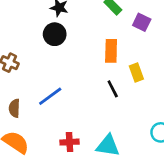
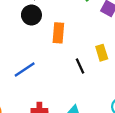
orange rectangle: (111, 51) -> (58, 33), moved

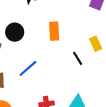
black circle: (31, 15) -> (15, 32), moved

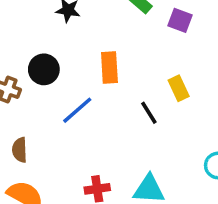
blue line: (28, 68) -> (77, 110), moved

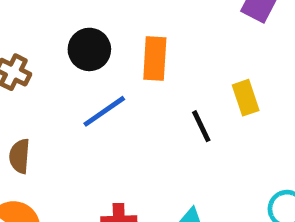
black circle: (44, 69) -> (89, 49), moved

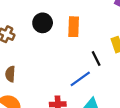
blue line: (104, 111) -> (80, 79), moved

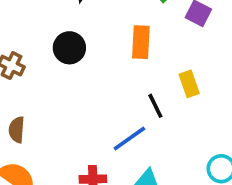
orange rectangle: (74, 27) -> (141, 42), moved

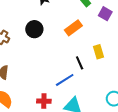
orange rectangle: (141, 42) -> (73, 28), turned 48

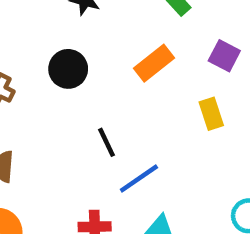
purple square: (105, 14) -> (224, 56), moved
black line: (80, 63) -> (107, 142), moved

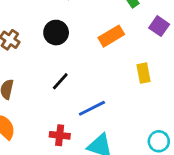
purple square: (224, 56) -> (159, 26), moved
black line: (107, 142) -> (60, 81), moved, turned 60

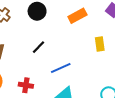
red cross: (60, 135) -> (26, 85), moved

